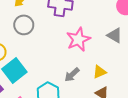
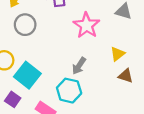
gray arrow: (72, 75) -> (79, 66), moved

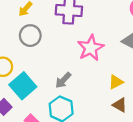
gray arrow: (79, 66) -> (63, 80), moved

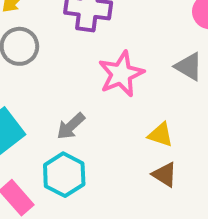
yellow triangle: (116, 82) -> (161, 135), turned 42

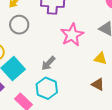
yellow triangle: (161, 135) -> (100, 58), moved

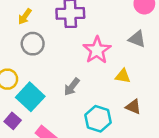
yellow triangle: (100, 58) -> (123, 76), moved
cyan hexagon: (47, 88) -> (98, 119), moved

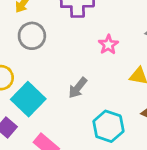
pink star: (97, 50) -> (108, 45), size x0.6

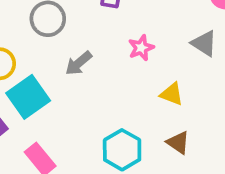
gray arrow: (78, 88) -> (79, 63), moved

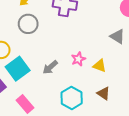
pink star: (141, 48) -> (78, 59), moved
gray arrow: (79, 63) -> (50, 67), moved

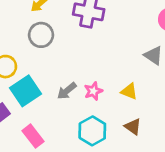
pink star: (78, 59) -> (93, 91), moved

